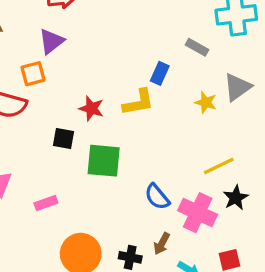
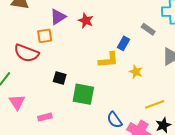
yellow star: (206, 102) -> (136, 72), moved
red star: (91, 108) -> (86, 21), moved

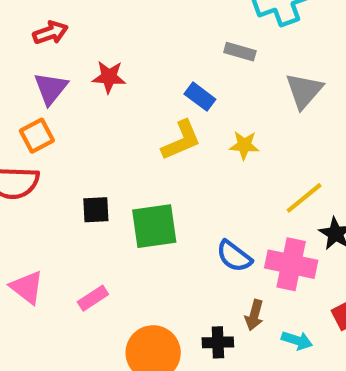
blue rectangle: (123, 43) -> (200, 97), turned -64

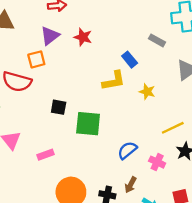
blue semicircle: (234, 256) -> (127, 150), turned 90
pink cross: (291, 264) -> (157, 162), size x0.6

